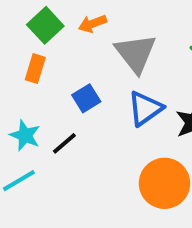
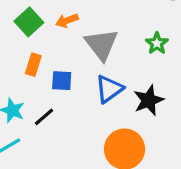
orange rectangle: (35, 69) -> (33, 65), moved
blue square: (86, 98) -> (62, 81), turned 35

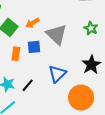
blue square: (62, 81) -> (34, 47), moved
blue triangle: (109, 89) -> (57, 74), moved

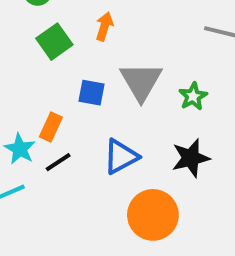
orange arrow: (32, 23) -> (104, 26), moved, turned 120
green star: (91, 28) -> (193, 96), moved
orange rectangle: (16, 54) -> (51, 127), moved

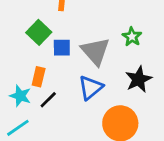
green square: (54, 42) -> (39, 32), moved
gray triangle: (141, 81) -> (95, 51), moved

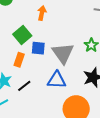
orange rectangle: (39, 77) -> (19, 60), moved
blue triangle: (90, 88) -> (57, 80), turned 36

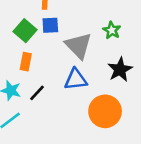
blue square: (38, 48) -> (50, 25), moved

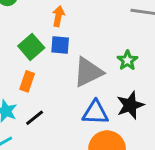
gray triangle: (78, 46) -> (88, 72), turned 40
blue triangle: (76, 80) -> (95, 113), moved

